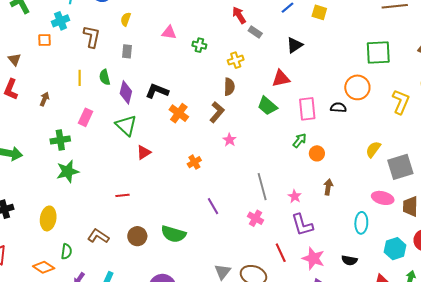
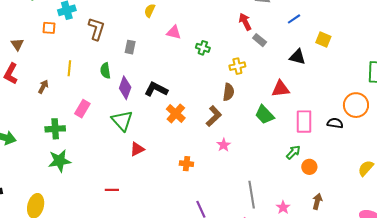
yellow square: (319, 12) -> (323, 40), moved
yellow semicircle: (126, 19) -> (150, 11), moved
black triangle: (295, 45) -> (297, 57), turned 42
yellow line: (80, 78) -> (69, 68), moved
orange cross: (194, 162) -> (186, 164), turned 32

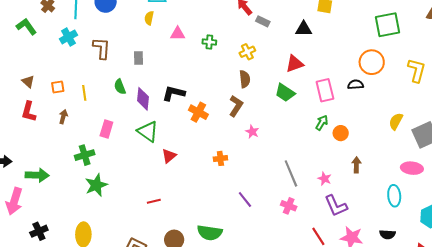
orange square: (49, 28) -> (58, 87), moved

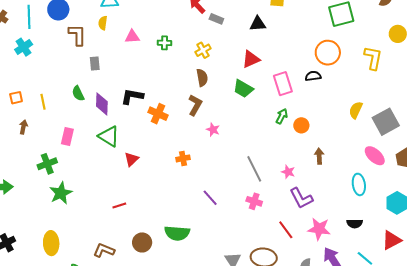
brown L-shape: (102, 48) -> (77, 35), moved
pink ellipse: (412, 168) -> (375, 156), turned 40

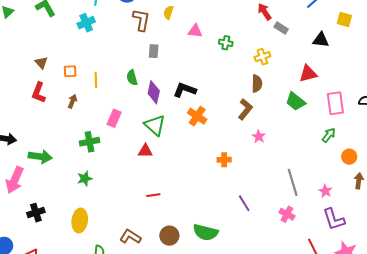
orange cross: (158, 114) -> (197, 116), moved
orange circle: (301, 125) -> (349, 157), moved
red triangle: (131, 159) -> (145, 151), moved, turned 35
green star: (61, 193) -> (85, 179), moved, size x0.7

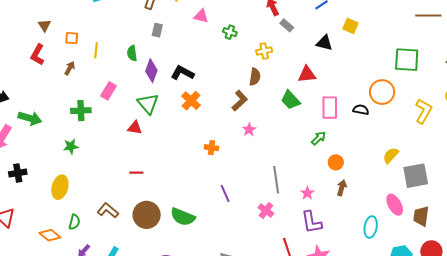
brown circle: (169, 236) -> (147, 215), size x1.4

